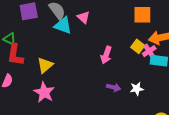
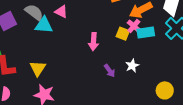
yellow square: (138, 46) -> (123, 34), moved
purple arrow: (114, 87) -> (110, 71), turned 56

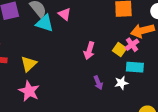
cyan rectangle: (146, 32) -> (135, 67), moved

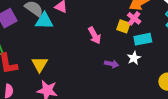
pink arrow: (89, 51) -> (94, 35), turned -30
purple arrow: (98, 83) -> (112, 64), turned -40

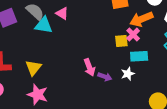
yellow square: (123, 26) -> (121, 41), turned -32
pink arrow: (94, 35) -> (89, 67), moved

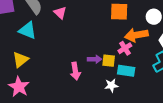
cyan triangle: (44, 25) -> (28, 30), moved
yellow square: (121, 41) -> (109, 61), moved
purple arrow: (105, 77) -> (95, 59), moved, turned -32

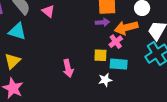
purple arrow: (95, 59) -> (103, 22), moved

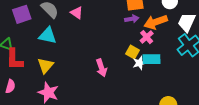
yellow square: (100, 55) -> (133, 52), turned 32
white star: (105, 80) -> (139, 63), moved

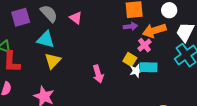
yellow triangle: (45, 65) -> (53, 61), moved

